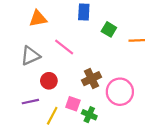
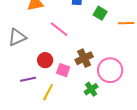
gray triangle: (30, 56) -> (17, 37), moved
pink square: (73, 104) -> (63, 70), moved
green cross: (89, 115) -> (91, 89), moved, turned 32

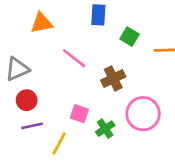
brown cross: (84, 58) -> (113, 79), moved
red circle: (45, 60) -> (27, 100), moved
green cross: (91, 89) -> (105, 129), moved

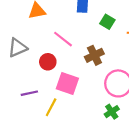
red circle: (27, 100) -> (48, 62), moved
pink square: (79, 114) -> (67, 83), size x1.5
green cross: (105, 129) -> (112, 112), moved

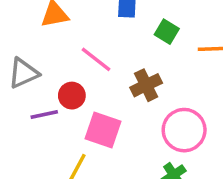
purple line: (29, 93) -> (44, 115), moved

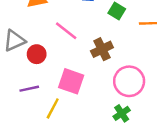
red circle: (72, 96) -> (37, 54), moved
purple line: (44, 115) -> (29, 89), moved

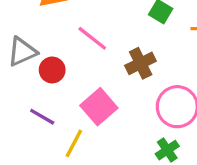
pink square: (71, 81) -> (99, 107), turned 30
purple line: (29, 89) -> (42, 117), turned 42

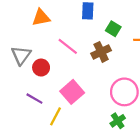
gray triangle: (22, 52) -> (21, 55), turned -30
brown cross: (141, 63) -> (101, 52), moved

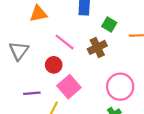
red circle: (41, 68) -> (54, 65), moved
purple line: (34, 99) -> (32, 93), turned -35

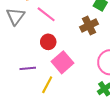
pink line: (65, 42) -> (46, 14), moved
gray triangle: (19, 51) -> (16, 16), moved

